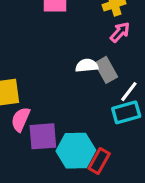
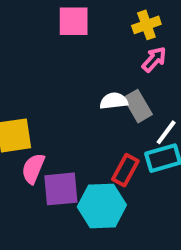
red rectangle: (99, 161) -> (125, 170), moved

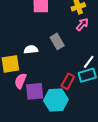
white semicircle: (114, 101) -> (31, 50), moved
gray rectangle: (138, 106) -> (57, 41), moved

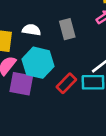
cyan hexagon: (56, 100) -> (38, 63), moved

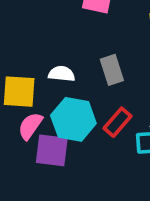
red rectangle: (66, 83) -> (117, 122), moved

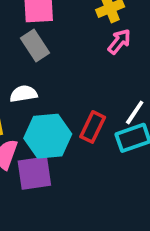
gray rectangle: (112, 70) -> (35, 46), moved

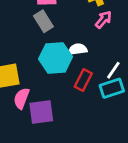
white semicircle: (23, 94) -> (78, 49), moved
cyan hexagon: (48, 136) -> (55, 58), moved

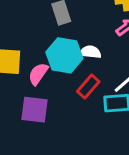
pink semicircle: (22, 98) -> (38, 74), moved

